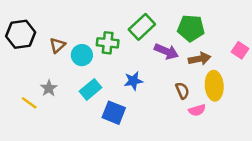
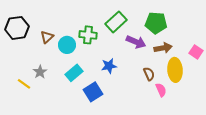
pink square: (240, 50) -> (196, 52), moved
pink semicircle: (197, 110) -> (161, 90), turned -96
blue square: (114, 113) -> (93, 92), turned 36

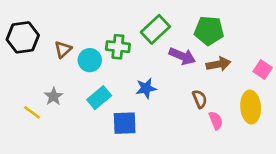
yellow ellipse: (175, 70) -> (251, 107), moved
blue square: (93, 92) -> (125, 123), turned 30

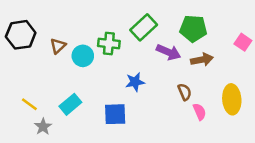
pink square: (263, 70) -> (243, 42), moved
gray star: (54, 96) -> (43, 127), moved
cyan rectangle: (99, 98) -> (70, 104), moved

